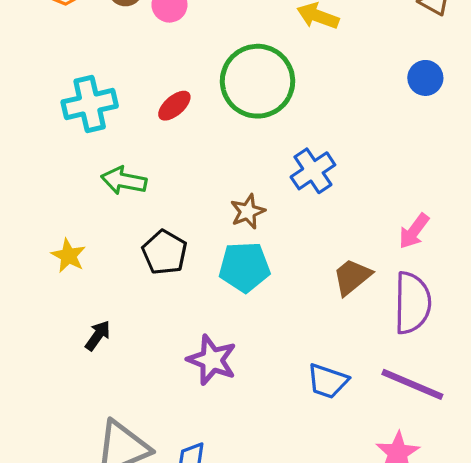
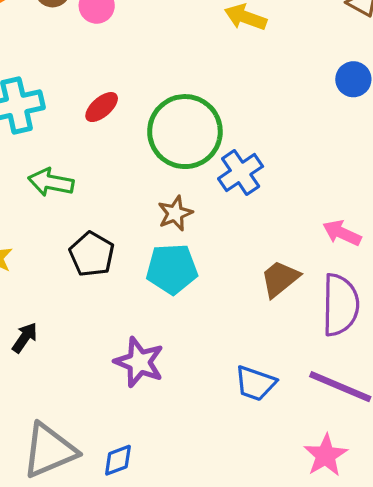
green circle: (258, 81) -> (185, 132), moved
pink arrow: (414, 231) -> (342, 233), turned 78

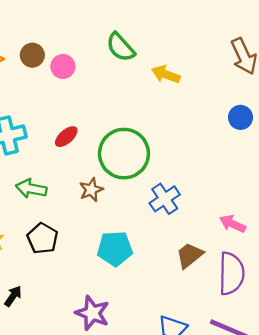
blue cross: (241, 172) -> (165, 199), moved
brown star: (175, 213) -> (91, 190), moved
black pentagon: (92, 254) -> (43, 238), moved

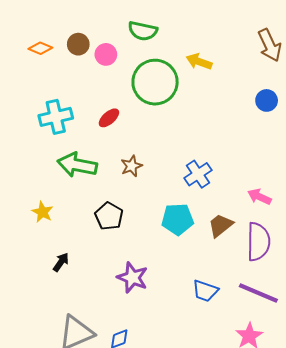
green semicircle: (121, 47) -> (143, 31), moved, turned -36
green circle: (124, 154) -> (155, 82), moved
green arrow: (31, 189) -> (77, 165), size x1.4
black pentagon: (43, 238) -> (109, 216), moved
cyan pentagon: (115, 249) -> (178, 219), moved

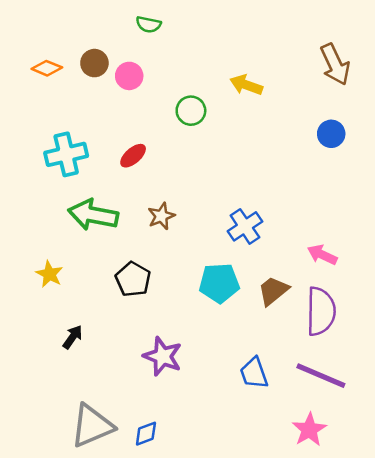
green semicircle: (143, 31) -> (148, 24), moved, size x0.7
green circle: (155, 82) -> (191, 111), size x0.5
blue trapezoid: (205, 291) -> (254, 373), turned 52

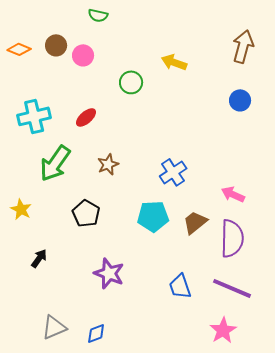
brown arrow: (335, 64) -> (243, 46), turned -140
green arrow: (93, 215) -> (55, 163), turned -66
gray triangle: (92, 426) -> (54, 327), size x0.7

